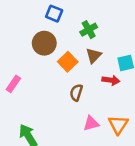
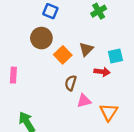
green cross: (89, 30) -> (99, 11), moved
pink rectangle: (13, 84) -> (13, 75), turned -32
pink triangle: (91, 123) -> (84, 101), moved

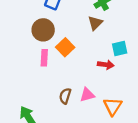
brown triangle: (86, 49) -> (95, 23), moved
pink rectangle: (13, 75) -> (44, 58), moved
brown semicircle: (71, 83) -> (65, 96), moved

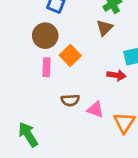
pink triangle: (87, 95) -> (95, 109), turned 35
brown semicircle: (65, 96) -> (70, 100), moved, turned -112

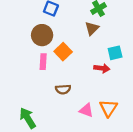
pink triangle: (95, 109) -> (86, 110), moved

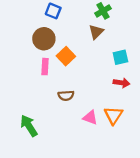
red arrow: (102, 68) -> (122, 83), moved

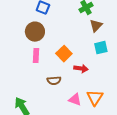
brown triangle: (96, 32) -> (96, 26), moved
orange square: (66, 56) -> (64, 54), moved
red arrow: (122, 83) -> (81, 69), moved

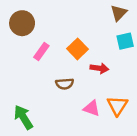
brown circle: (35, 32) -> (22, 23), moved
pink rectangle: (36, 56) -> (41, 52), turned 32

